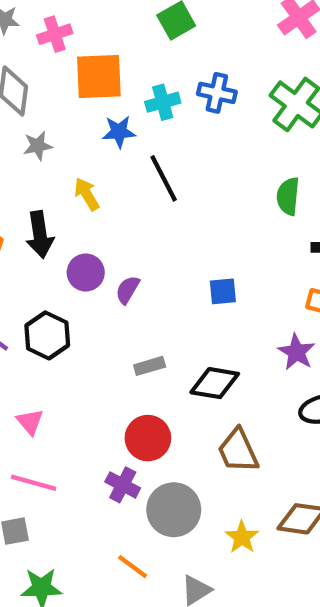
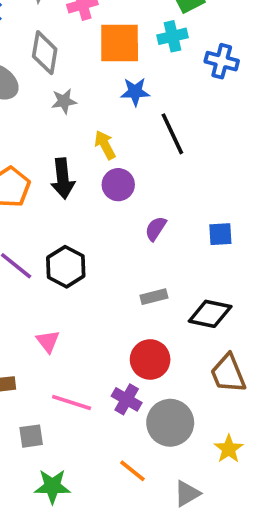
cyan cross: (163, 102) -> (172, 36), moved
purple circle: (86, 273) -> (118, 185), moved
purple semicircle: (128, 290) -> (156, 229), moved
pink line: (34, 483) -> (72, 402), moved

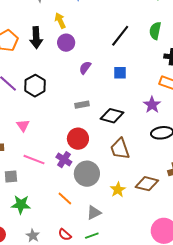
black line: (172, 134) -> (120, 36), moved, turned 60

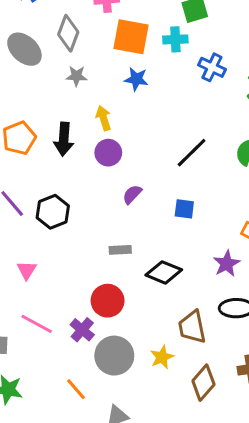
brown trapezoid: (120, 149) -> (192, 327), moved
brown diamond: (147, 184) -> (203, 383), turned -70
yellow star: (118, 190) -> (162, 357), moved

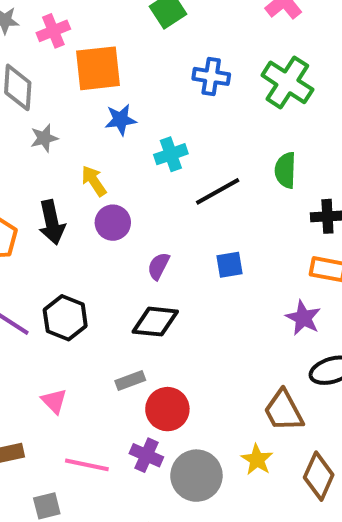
cyan cross: (175, 39) -> (171, 154), moved
black line: (192, 153) -> (218, 191), turned 32
gray rectangle: (120, 250) -> (130, 381), moved
black diamond: (164, 272) -> (155, 322), moved

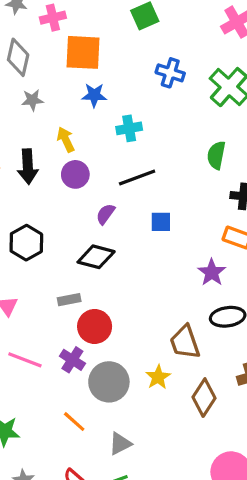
black line: (218, 191) -> (137, 177), moved

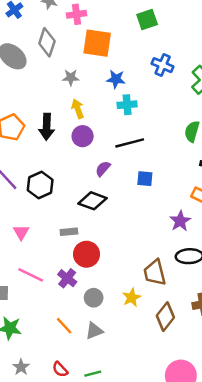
blue star: (94, 95) -> (116, 79), moved
gray star: (32, 100) -> (71, 78), moved
gray circle: (109, 382) -> (94, 298), size x0.6
gray triangle: (120, 444) -> (94, 331), moved

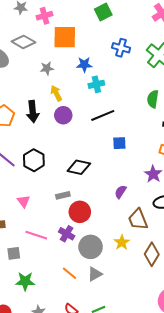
gray diamond: (47, 42) -> (23, 42), turned -70
purple semicircle: (103, 169) -> (120, 192), moved
gray circle: (94, 298) -> (91, 247), size x1.5

